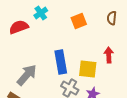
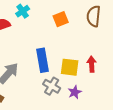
brown semicircle: (112, 18) -> (94, 16), size x1.5
red arrow: (109, 55) -> (92, 64), moved

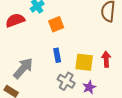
orange square: (61, 19) -> (56, 24), moved
blue rectangle: (43, 60) -> (57, 55), size x0.6

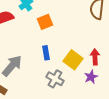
yellow square: (84, 62) -> (73, 60), turned 30
purple star: (89, 87) -> (91, 77), moved

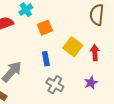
red arrow: (95, 57) -> (95, 53), moved
yellow square: (73, 60) -> (73, 47), moved

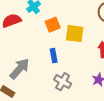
yellow square: (73, 47) -> (75, 34), moved, turned -30

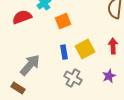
yellow square: (75, 34) -> (85, 49), moved, turned -36

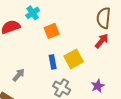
red arrow: (113, 46) -> (102, 41), moved, turned 42
gray arrow: (30, 65) -> (19, 75), size x0.6

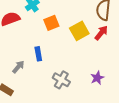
yellow square: (74, 59) -> (79, 31), moved
blue rectangle: (53, 62) -> (38, 54), moved

